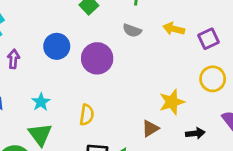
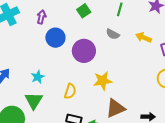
purple arrow: (13, 59) -> (41, 17), moved
yellow star: (172, 102) -> (103, 81), moved
brown triangle: (150, 128) -> (115, 108), size x1.5

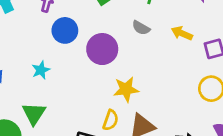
cyan star: (38, 77) -> (41, 70), moved
yellow semicircle: (70, 91) -> (111, 120), moved

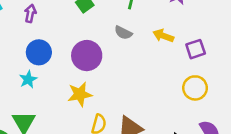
blue circle: (65, 30) -> (39, 52), moved
yellow star: (126, 89) -> (80, 94), moved

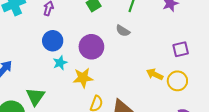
yellow arrow: (163, 36) -> (155, 74), moved
cyan star: (28, 79) -> (60, 63), moved

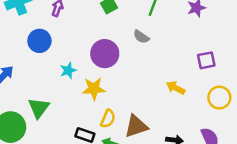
blue circle: (53, 41) -> (39, 41), moved
yellow circle: (177, 81) -> (219, 98), moved

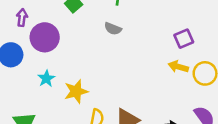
purple circle: (105, 54) -> (45, 37), moved
yellow arrow: (176, 88) -> (178, 67), moved

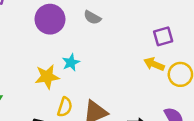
purple circle: (45, 37) -> (50, 19), moved
cyan star: (46, 79) -> (71, 62), moved

